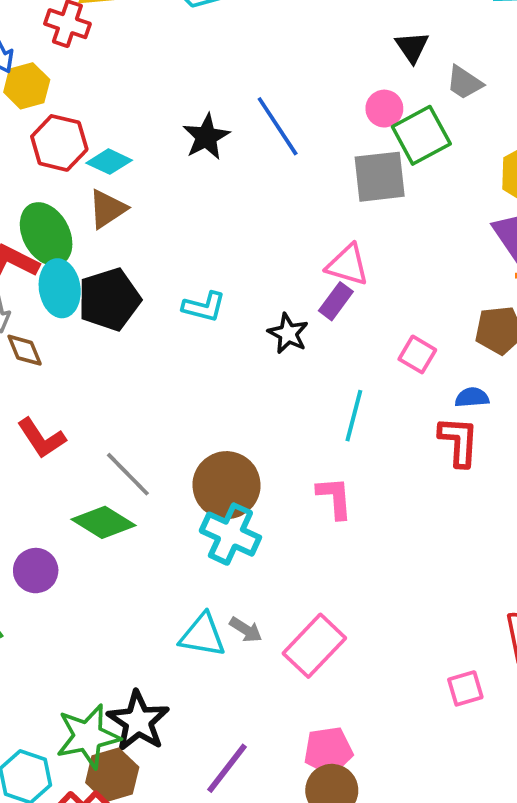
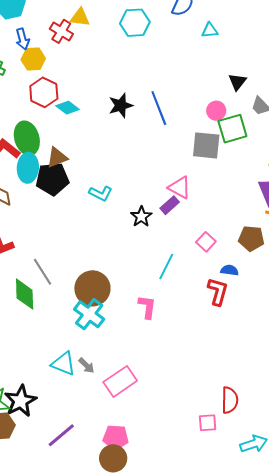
brown triangle: (107, 209) -> (57, 158), moved
green diamond: (103, 522) -> (25, 294), turned 44
pink square: (465, 688) -> (208, 423), moved

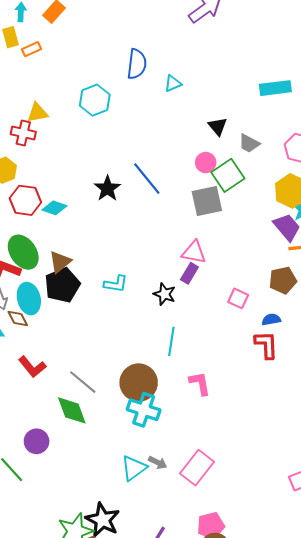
cyan ellipse: (28, 168) -> (29, 299), moved
cyan line: (166, 267) -> (171, 341), moved
cyan triangle: (63, 364) -> (134, 468), turned -40

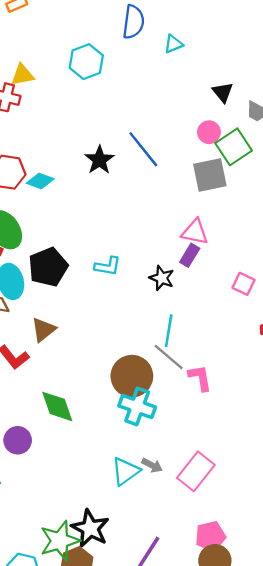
brown triangle: (60, 262) -> (43, 330), moved
gray line: (83, 382) -> (169, 357), moved

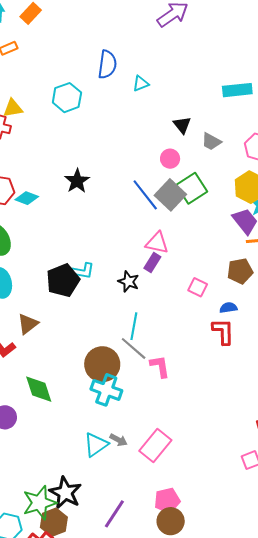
green square: (234, 147) -> (192, 188), moved
blue line: (143, 149) -> (145, 195), moved
gray square: (210, 175) -> (170, 195), turned -36
black pentagon: (48, 267) -> (63, 280), moved

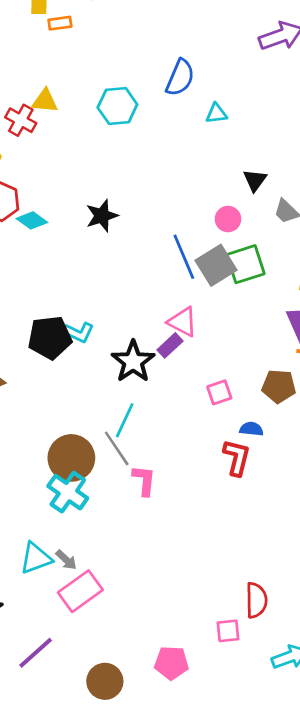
black star: (128, 282) -> (133, 361), size x1.5
pink square: (198, 287) -> (219, 392), turned 30
pink rectangle: (155, 445) -> (80, 591), moved
pink pentagon: (167, 500) -> (171, 663), moved

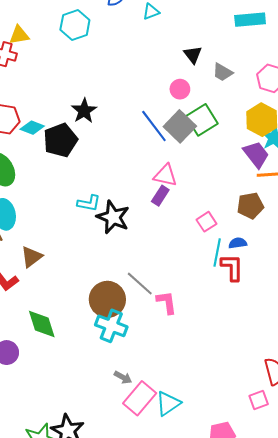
black pentagon: (50, 338) -> (60, 140), moved
black star: (133, 361) -> (113, 217), moved
cyan line: (125, 420) -> (217, 253), moved
cyan triangle: (36, 558) -> (168, 403), moved

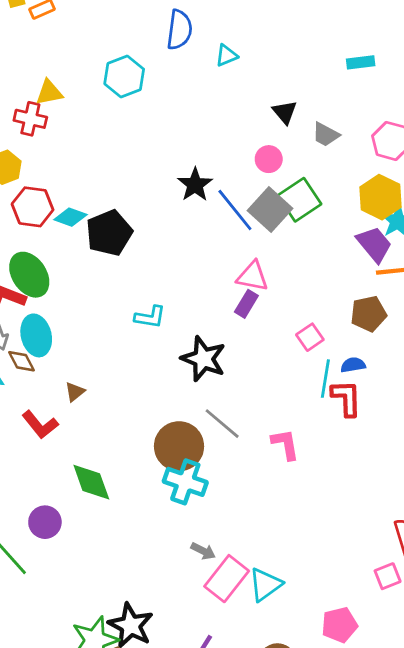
cyan rectangle: (250, 20) -> (361, 62), size x0.7
black star: (84, 111) -> (195, 185), moved
black star: (113, 217) -> (203, 359), moved
brown triangle: (32, 257) -> (75, 392), size x0.7
pink L-shape: (167, 302) -> (285, 444), moved

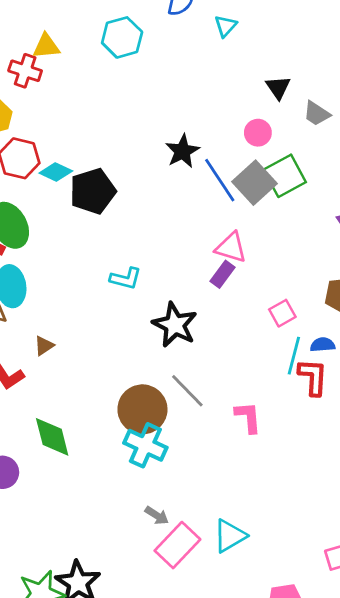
cyan triangle: (226, 55) -> (225, 26), turned -30
cyan triangle: (265, 585) -> (230, 536), moved

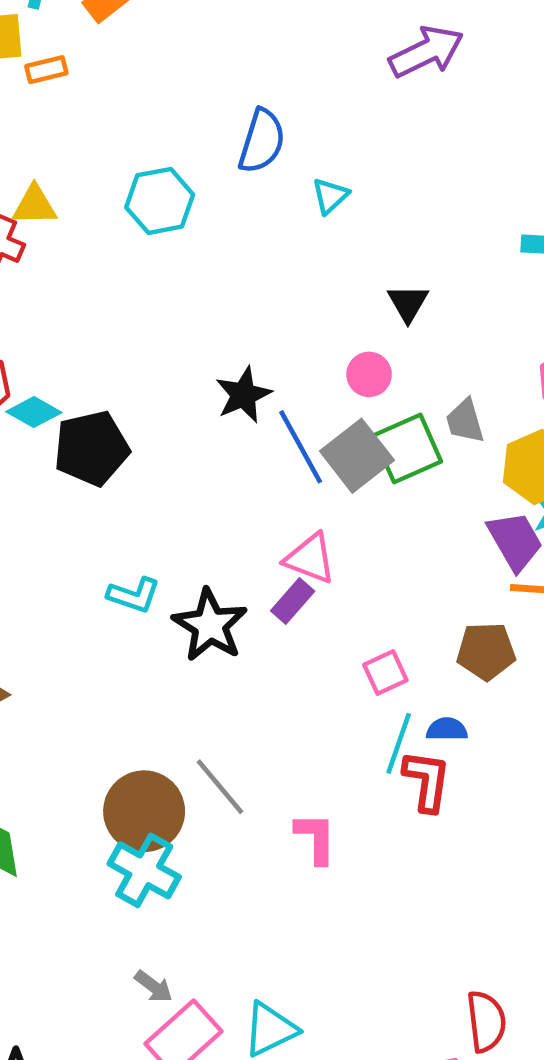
gray trapezoid: (317, 113) -> (465, 421), moved, turned 36
black star: (175, 325) -> (210, 625), moved

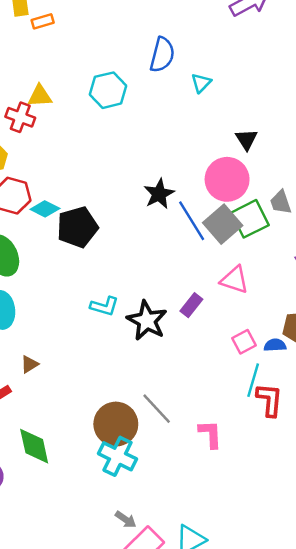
pink circle: (369, 374) -> (227, 179), size x1.8
pink triangle: (310, 558) -> (235, 280), moved
blue semicircle: (447, 729) -> (275, 345), moved

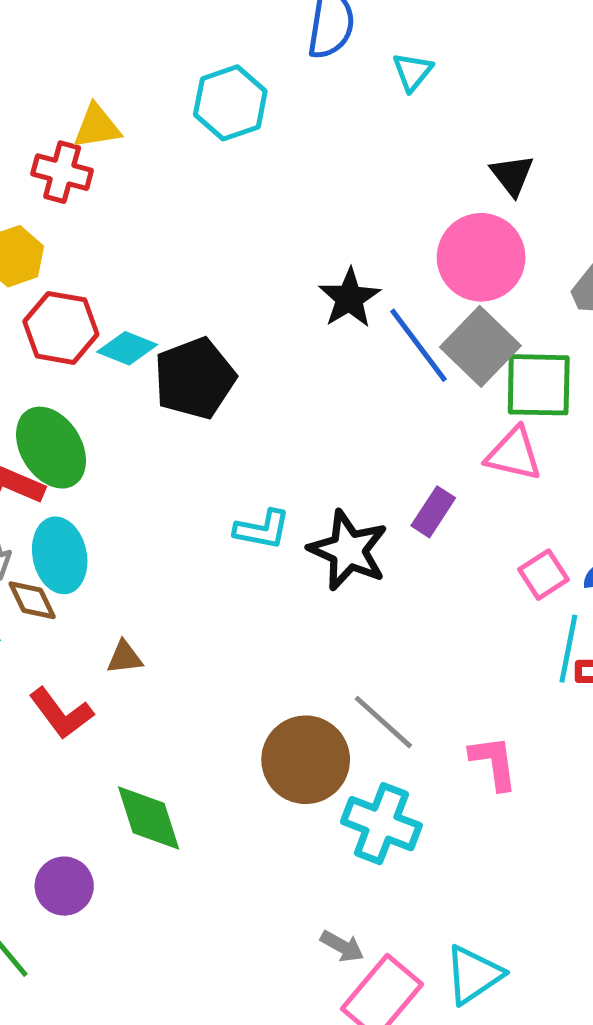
green square: (250, 219) -> (539, 385), moved, turned 33
brown triangle: (29, 364) -> (125, 657), turned 30
cyan cross: (117, 456) -> (381, 824), moved

